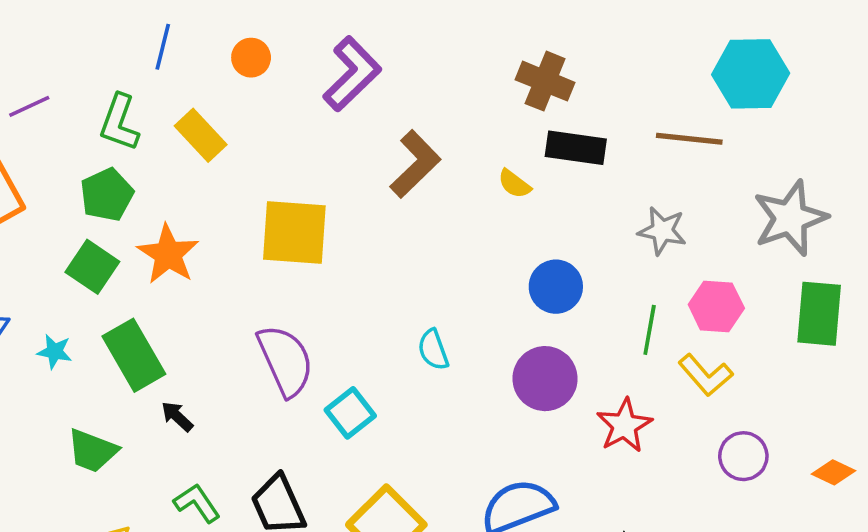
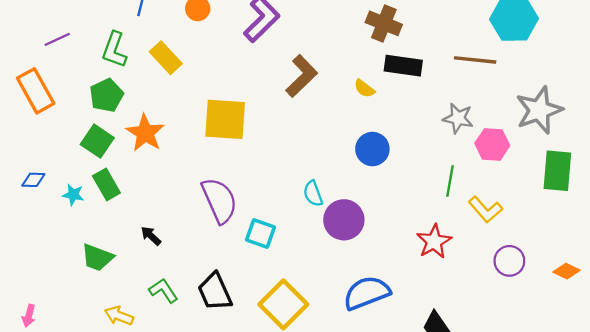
blue circle: (556, 287) -> (372, 149), moved
pink hexagon: (716, 306) -> (492, 144), moved
green rectangle: (134, 355) -> (106, 184), moved, size x0.7
purple circle: (545, 379) -> (344, 220), moved
cyan square: (350, 413) -> (261, 234), turned -32

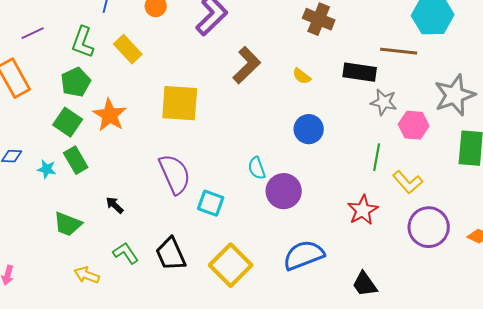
black rectangle: (403, 66) -> (360, 72), moved
purple circle: (509, 261) -> (429, 227), size x1.5

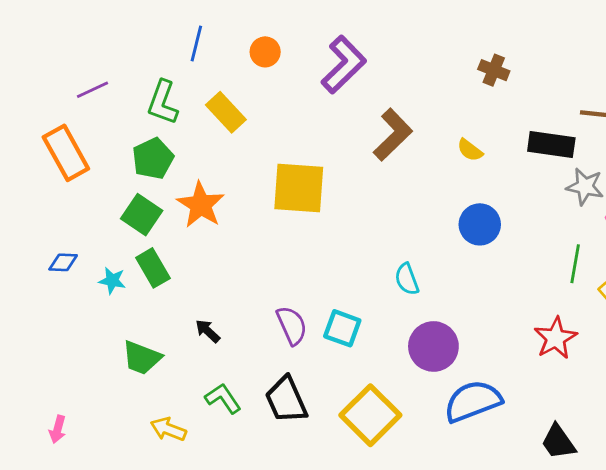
brown cross: (319, 19) -> (494, 70), size x0.7
purple semicircle: (175, 174) -> (292, 325), moved, size x0.7
purple circle: (284, 191) -> (433, 346), moved

